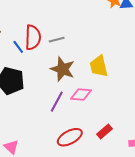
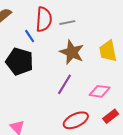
blue line: (18, 47) -> (30, 36), moved
pink diamond: (81, 95) -> (100, 91), moved

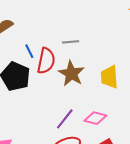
red semicircle: (44, 19) -> (46, 61), moved
purple line: (65, 84) -> (65, 119), moved

